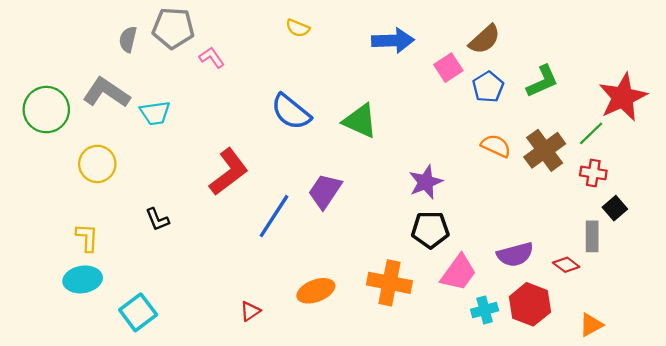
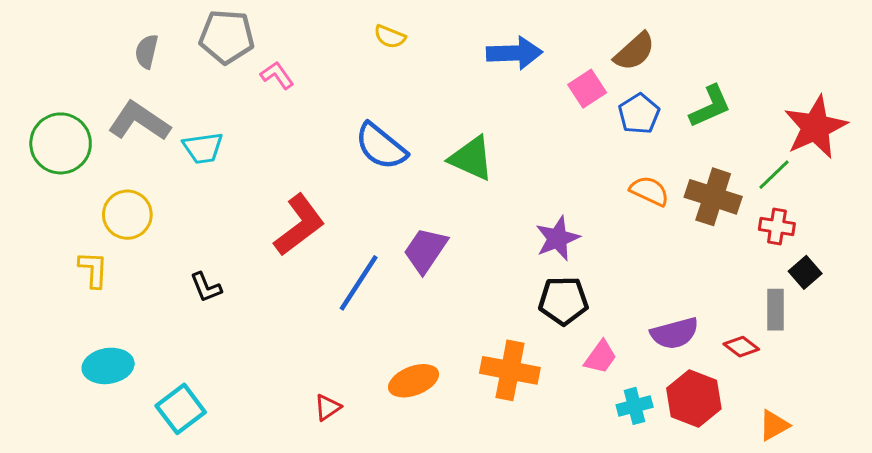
gray semicircle: (128, 39) -> (147, 51), moved
brown cross: (545, 150) -> (713, 197), turned -36
yellow L-shape: (87, 238) -> (93, 270), moved
pink trapezoid: (459, 273) -> (600, 357), size x0.7

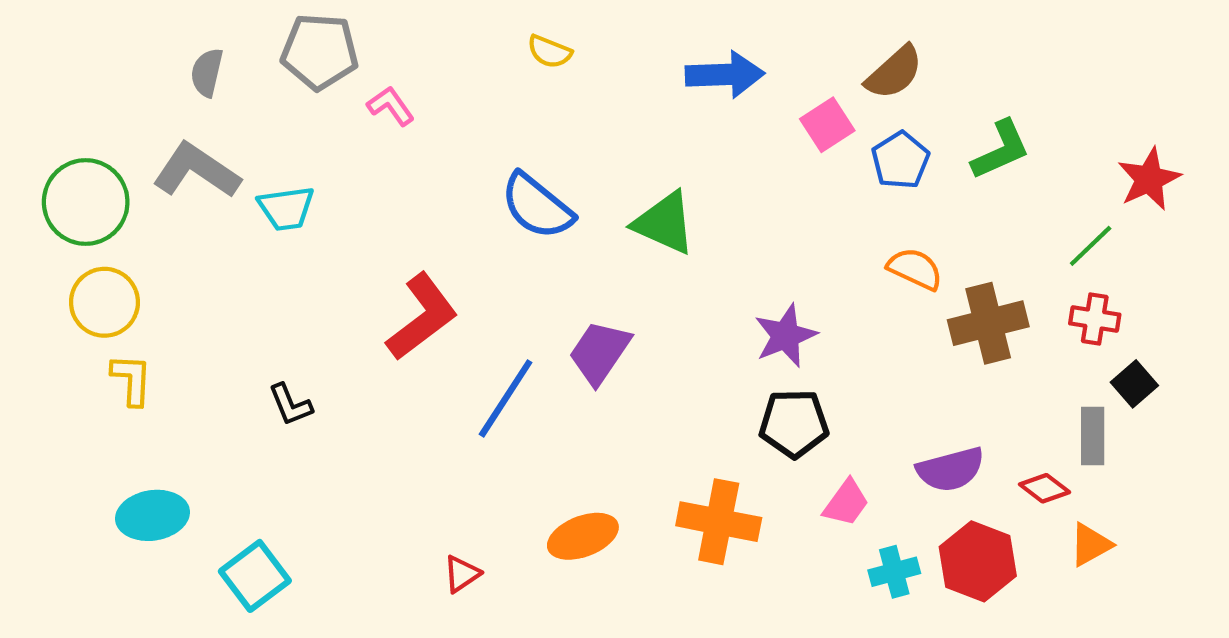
red star: (815, 127) -> (1149, 179), size x0.7
brown cross: (713, 197) -> (988, 323), moved, turned -32
yellow circle: (127, 215) -> (104, 302), moved
orange triangle: (774, 425) -> (1091, 545), moved

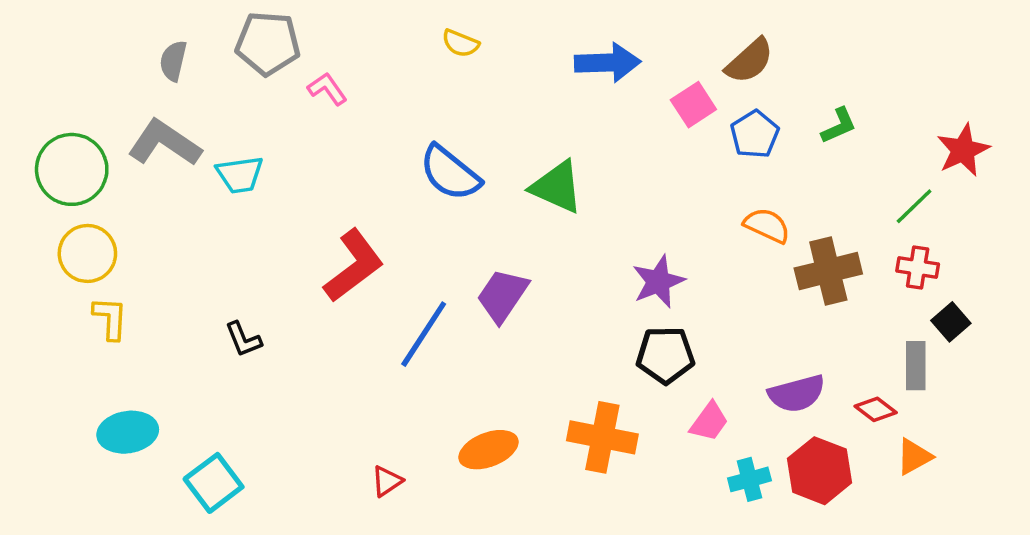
green L-shape: (1001, 150) -> (839, 126), size x0.7

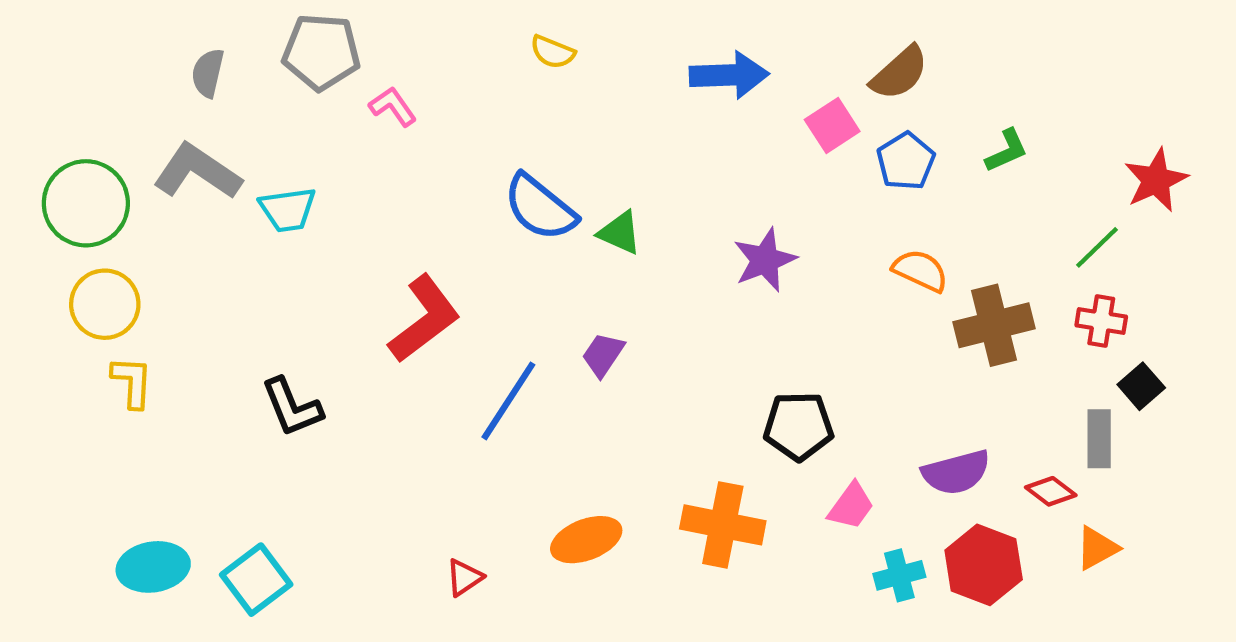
green triangle: (557, 187) -> (620, 233), moved, size x0.7
purple star: (658, 282) -> (765, 260), moved
purple trapezoid: (503, 296) -> (603, 355), size x0.7
black L-shape: (243, 339) -> (292, 407), size x1.4
cyan ellipse: (128, 432) -> (153, 567), moved

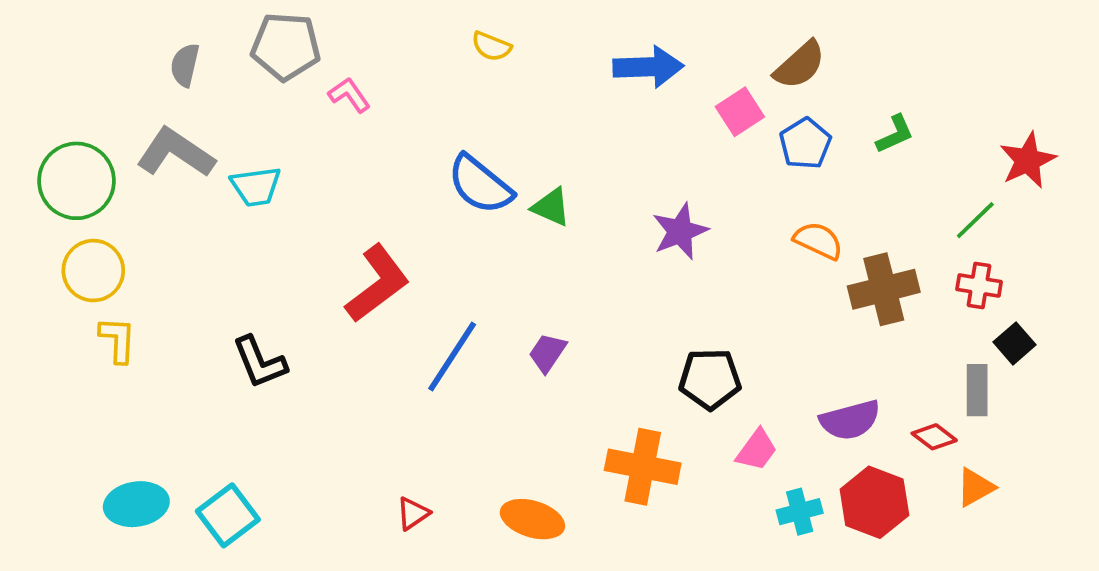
purple trapezoid: (603, 355) -> (547, 353), moved
orange ellipse: (586, 540) -> (532, 519), moved, turned 38

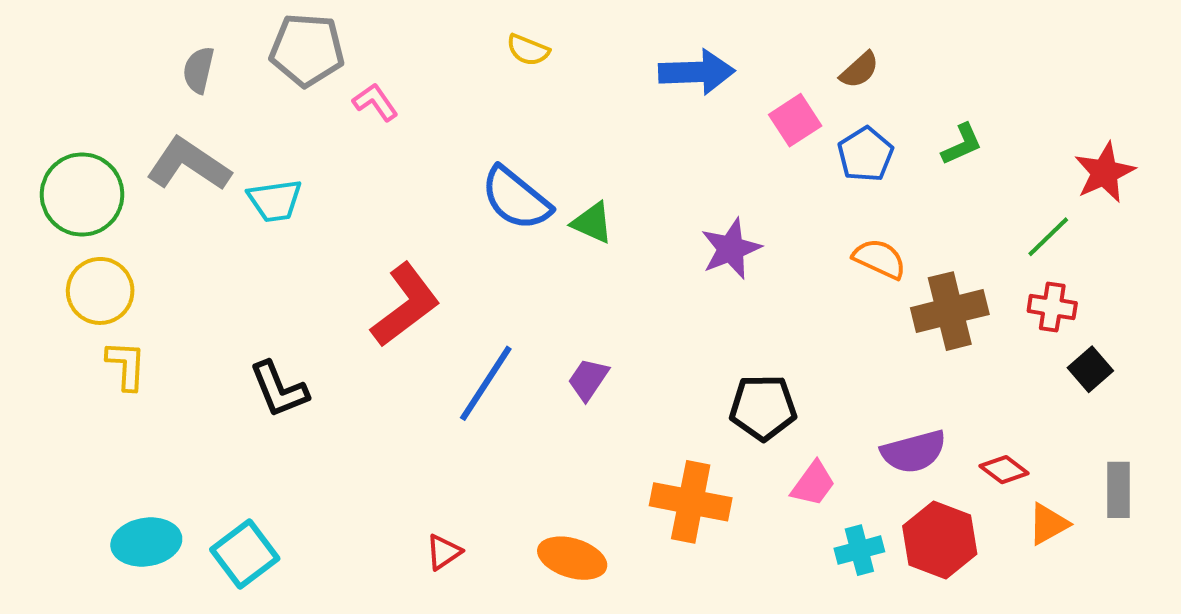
brown semicircle: (800, 65) -> (859, 70), size x0.7
gray rectangle: (977, 390) -> (1119, 490), moved

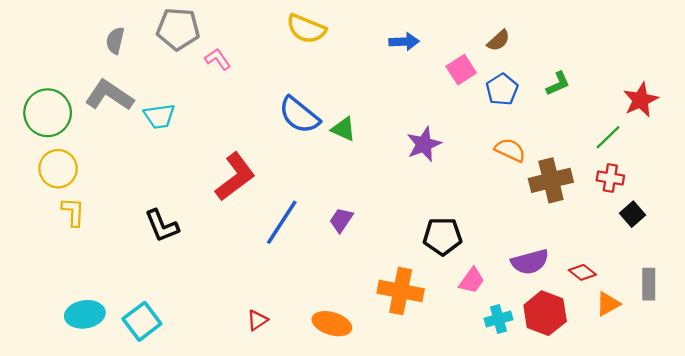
yellow semicircle: (528, 50) -> (306, 29), size x1.6
blue arrow: (697, 72) -> (404, 42), size x0.7

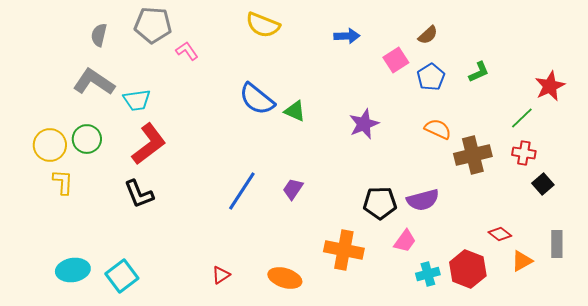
green circle: (48, 113) -> (87, 139), moved, size x0.7
red L-shape: (235, 177) -> (149, 144), moved
purple semicircle: (530, 262) -> (423, 200), moved

